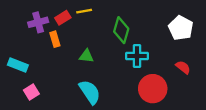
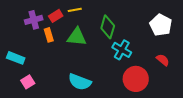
green triangle: (86, 56) -> (77, 37), moved, size x1.5
cyan cross: (137, 56) -> (122, 50), turned 30
cyan semicircle: (90, 92) -> (80, 82), turned 145

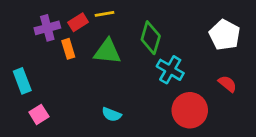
cyan rectangle: (16, 58) -> (22, 81), turned 48
cyan semicircle: (80, 82) -> (112, 114), size x0.6

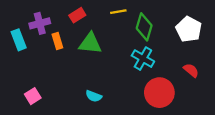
yellow line: (105, 14) -> (118, 12), moved
red rectangle: (78, 22) -> (77, 15), moved
green diamond: (151, 38) -> (144, 27), moved
cyan rectangle: (22, 81) -> (19, 40), moved

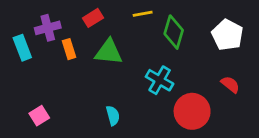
cyan cross: (143, 59) -> (160, 80), moved
cyan semicircle: (94, 96) -> (113, 116), turned -126

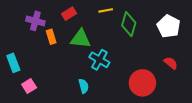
purple cross: (48, 28) -> (35, 21), turned 30
cyan rectangle: (22, 48) -> (13, 63), moved
cyan cross: (160, 80) -> (99, 60), moved

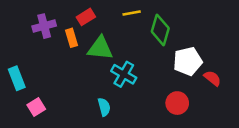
purple cross: (35, 21) -> (44, 26), turned -30
white pentagon: (169, 26) -> (188, 61), moved, turned 30
orange rectangle: (51, 37) -> (72, 38), moved
red circle: (142, 83) -> (177, 103), size x0.7

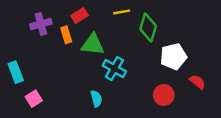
red semicircle: (212, 78) -> (197, 82), moved

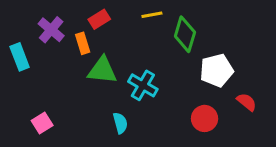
purple cross: (41, 24) -> (51, 30), turned -35
green triangle: (93, 44) -> (102, 70), moved
cyan rectangle: (16, 72) -> (20, 57), moved

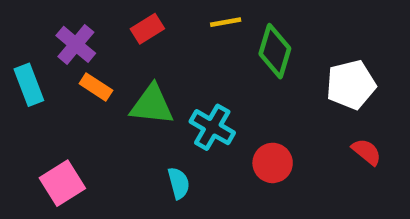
orange rectangle: (83, 43) -> (96, 87), moved, turned -40
white pentagon: (217, 70) -> (351, 85), moved
red circle: (205, 118) -> (273, 163), moved
pink square: (42, 123) -> (62, 183), size x1.4

